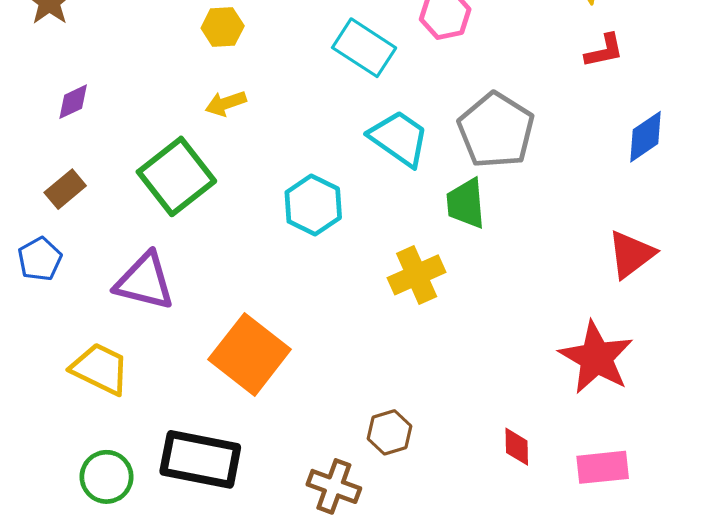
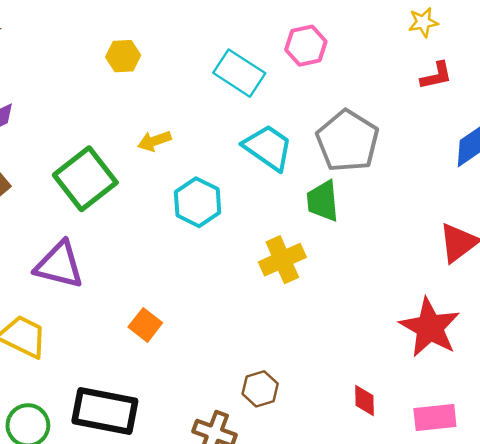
yellow arrow: (226, 103) -> (154, 141), moved
orange square: (250, 354) -> (145, 325), size x0.5

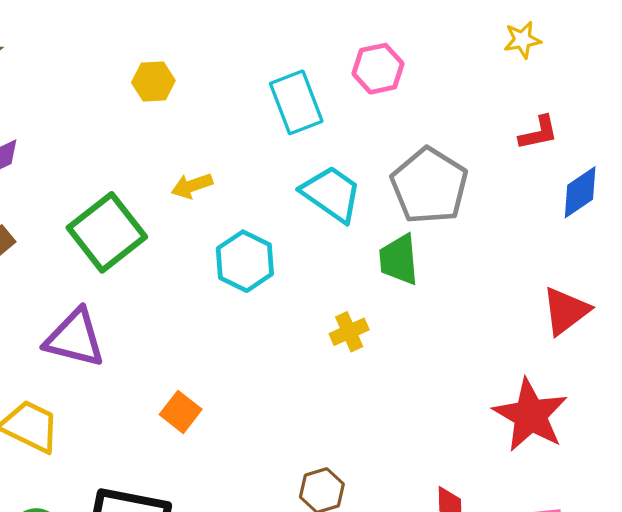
cyan rectangle: (239, 73) -> (296, 102), turned 36
red L-shape: (436, 76) -> (538, 133), moved
yellow cross: (282, 260) -> (349, 332), size x0.7

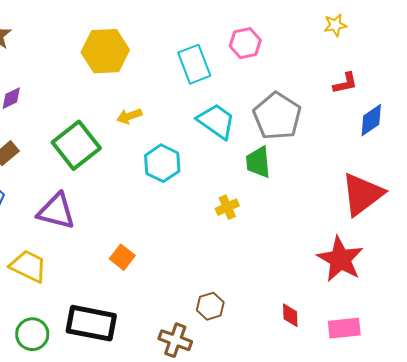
yellow hexagon: (153, 81) -> (105, 51), size x1.8
red triangle: (566, 311) -> (362, 194), size x1.4

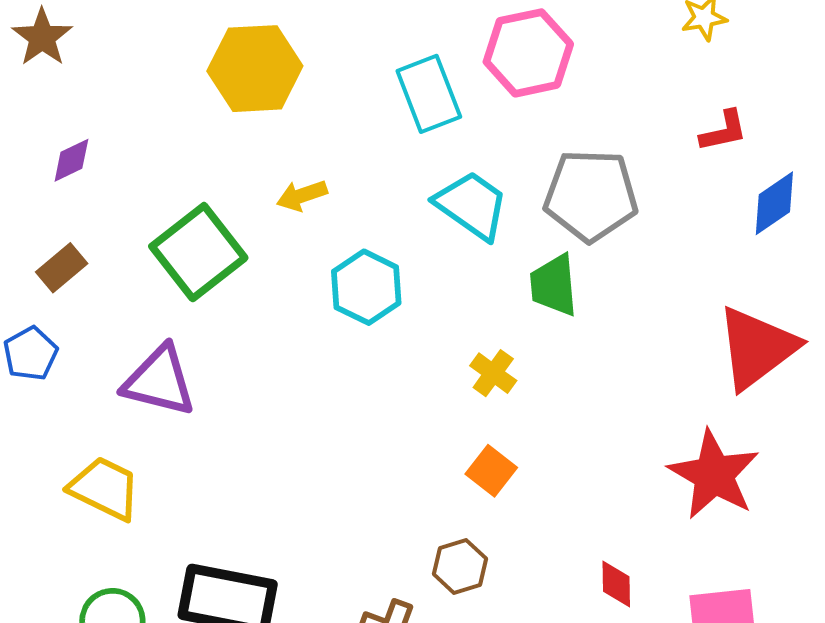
pink hexagon: (245, 43) -> (528, 53), size x1.4
gray pentagon: (277, 116) -> (591, 195), turned -30
yellow cross: (227, 207) -> (493, 373), turned -30
orange square: (122, 257) -> (491, 471), moved

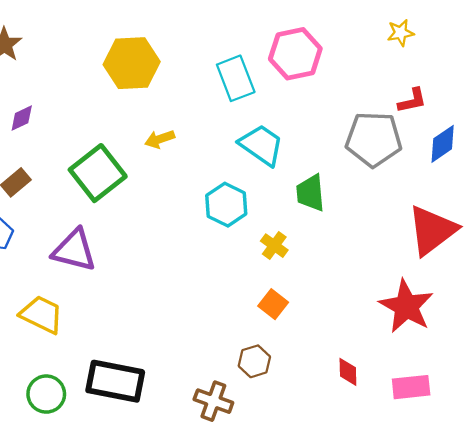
gray pentagon: (591, 195) -> (374, 139), moved
cyan hexagon: (366, 287) -> (226, 205), moved

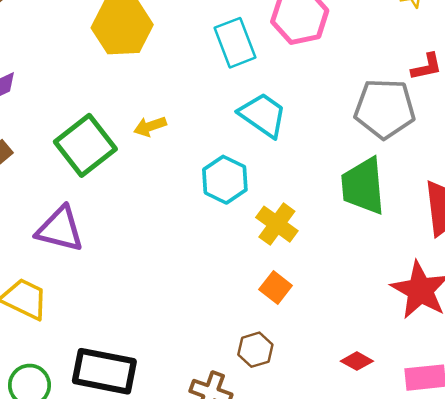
yellow arrow: (160, 139) -> (150, 126), moved
green trapezoid: (310, 193) -> (363, 186), moved, size x1.4
yellow cross: (274, 246) -> (277, 224), size x1.4
red diamond: (348, 372) -> (357, 361), turned -60

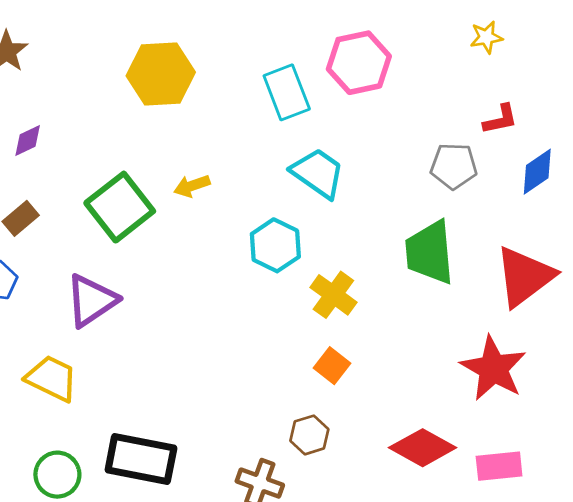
gray pentagon: (385, 109) -> (454, 166), size x0.7
purple triangle: (60, 229) -> (91, 300), turned -48
red diamond: (357, 361) -> (423, 448), size x1.8

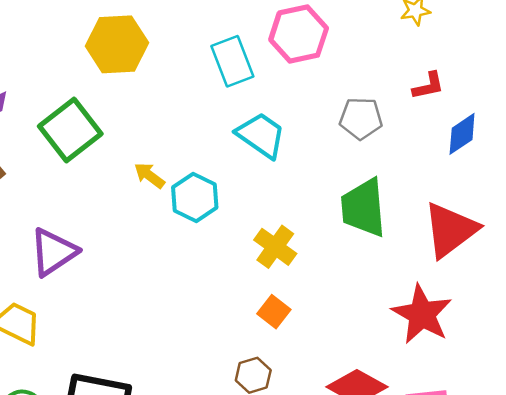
gray pentagon: (454, 166) -> (361, 118), moved
yellow arrow: (192, 186) -> (149, 175), moved, turned 56
green square: (120, 207) -> (70, 130), moved
cyan hexagon: (275, 245) -> (195, 197), moved

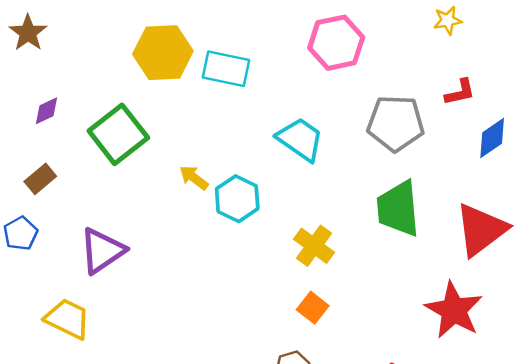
cyan rectangle: (232, 61) -> (226, 69), moved, turned -57
gray pentagon: (361, 118) -> (396, 123), size x1.4

